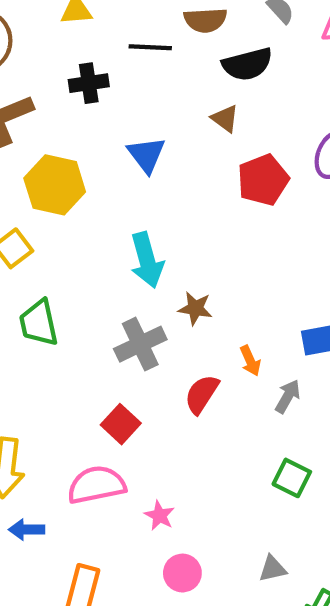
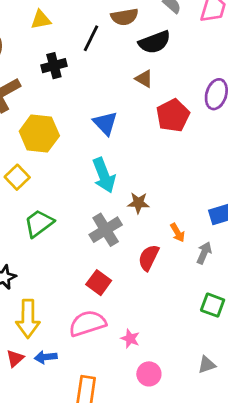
black line: (150, 47) -> (91, 38), turned -60
blue triangle: (146, 155) -> (105, 123), moved
green trapezoid: (39, 323) -> (39, 223), turned 72

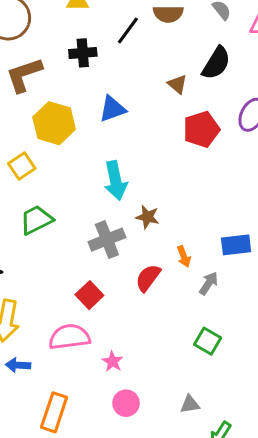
black semicircle: (155, 42) -> (216, 63), moved, turned -48
blue triangle: (105, 123) -> (112, 109), moved, turned 44

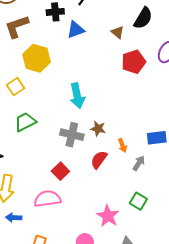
blue triangle: (112, 109) -> (76, 30), moved
brown star: (147, 217) -> (98, 129), moved
gray cross: (107, 240) -> (72, 135), turned 35
pink star: (112, 362) -> (108, 216), moved, size x1.6

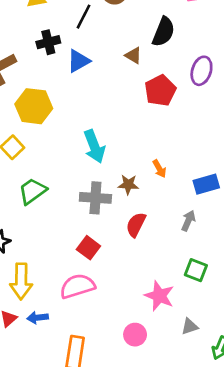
orange arrow: (122, 145) -> (159, 169), moved

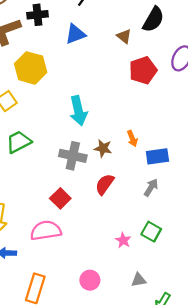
black cross: (48, 42) -> (37, 15), moved
blue rectangle: (206, 184) -> (157, 156), moved
pink star: (159, 296) -> (123, 240), moved, size x0.6

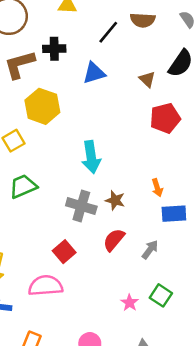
orange arrow: (132, 138) -> (157, 188), moved
gray arrow: (151, 188) -> (150, 250), moved

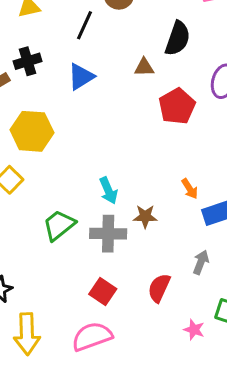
brown triangle: (147, 79) -> (144, 67), turned -30
cyan arrow: (91, 157) -> (108, 190), moved, size x0.7
green trapezoid: (23, 186) -> (59, 225), moved
red semicircle: (114, 240) -> (159, 288), moved

